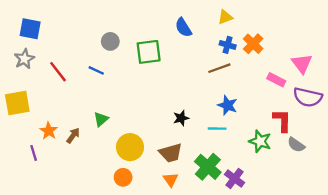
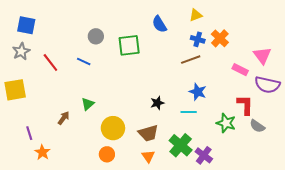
orange star: (49, 131) -> (42, 152), moved

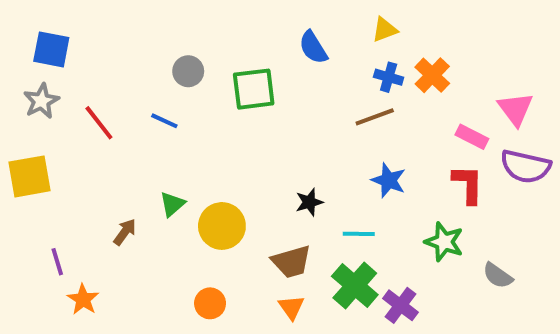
red L-shape: (245, 105) -> (468, 184), moved
cyan line: (189, 112) -> (359, 234), moved
gray semicircle: (257, 126) -> (498, 276), moved
yellow circle: (113, 128) -> (222, 226), moved

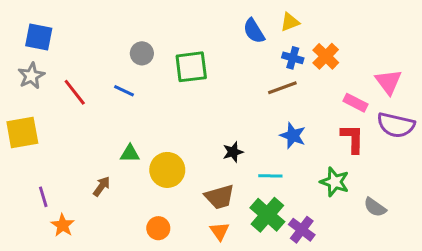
blue semicircle: (313, 47) -> (254, 31), moved
green triangle: (172, 204) -> (130, 153), turned 42
brown arrow: (125, 232) -> (102, 186), moved

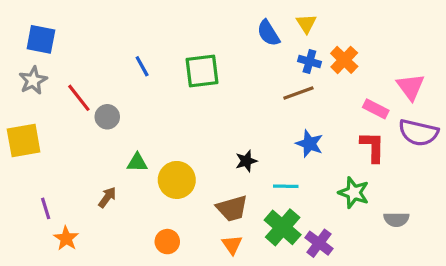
yellow triangle: (290, 22) -> (306, 24), turned -42
gray circle: (142, 53) -> (107, 117), moved
blue line: (124, 91) -> (142, 66), moved, turned 36
gray semicircle: (375, 207) -> (396, 219), turned -35

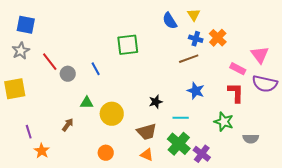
blue line: (142, 66) -> (96, 69), moved
orange triangle: (232, 245) -> (147, 155), turned -32

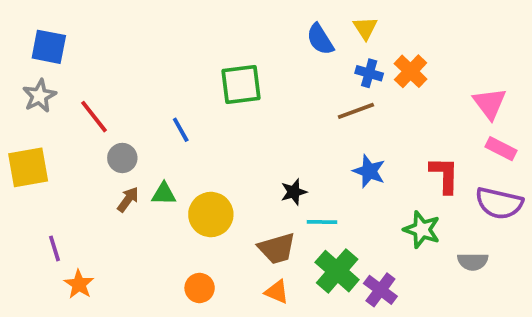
pink rectangle: (238, 69) -> (501, 149), moved
gray circle: (68, 74) -> (122, 158), moved
purple semicircle: (265, 84) -> (499, 203), moved
cyan line: (181, 118) -> (322, 222), moved
brown arrow: (68, 125) -> (128, 199), moved

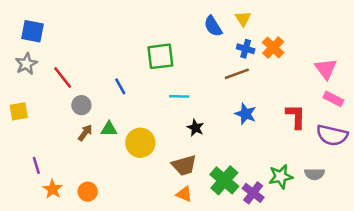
yellow square: (28, 167) -> (19, 111), size x0.7
black star: (294, 192) -> (195, 128), turned -30
cyan line: (322, 222) -> (179, 96), moved
green star: (422, 230) -> (281, 177), moved, turned -30
orange circle: (200, 288) -> (88, 192), moved

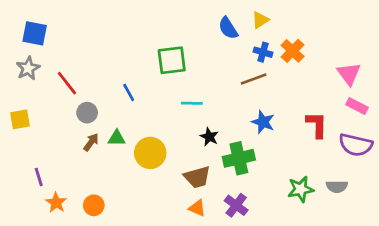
yellow triangle: (243, 19) -> (260, 20), turned 30
green cross: (224, 180) -> (239, 158), moved, turned 36
purple cross: (253, 193) -> (236, 205), moved

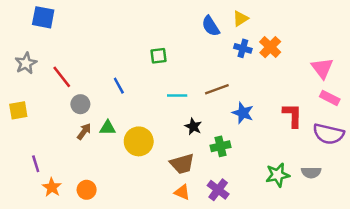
blue square: (35, 33) -> (43, 17), moved
green square: (172, 60) -> (159, 56), size x0.6
brown line: (254, 79) -> (217, 89), moved
green cross: (239, 158) -> (221, 146), size x0.7

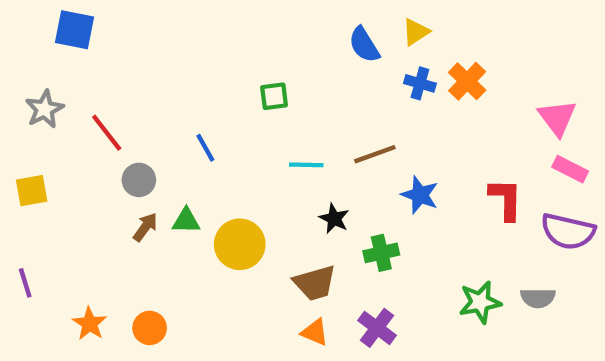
purple line: (36, 164) -> (25, 283), moved

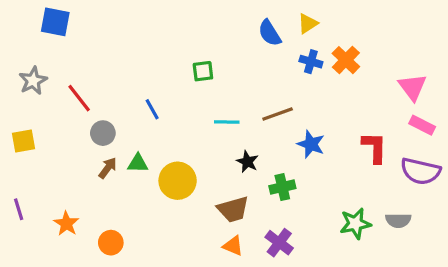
orange star: (90, 324) -> (66, 224), moved

